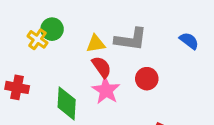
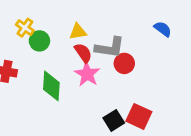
green circle: (52, 29) -> (39, 41), moved
gray L-shape: (131, 39) -> (110, 48), moved

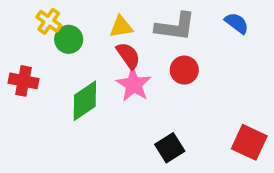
gray L-shape: (110, 48) -> (175, 27), moved
green diamond: (51, 86) -> (85, 101), turned 52
red square: (139, 116) -> (249, 142), moved

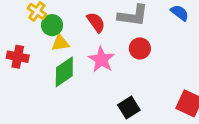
yellow triangle: (121, 27) -> (60, 43), moved
red semicircle: (128, 56) -> (96, 22), moved

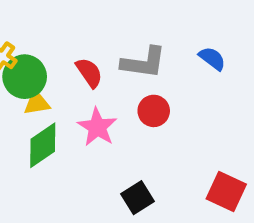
green circle: (52, 25) -> (25, 77), size x1.4

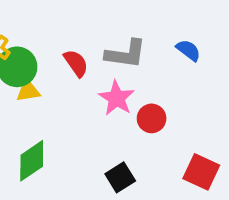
red circle: (154, 111) -> (152, 118), moved
pink star: (97, 127) -> (117, 98), moved
green diamond: (43, 145) -> (32, 161), moved

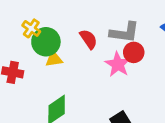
red circle: (152, 118) -> (134, 52), moved

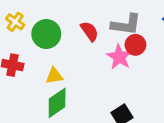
yellow cross: (31, 28) -> (15, 22), moved
yellow triangle: (54, 59) -> (54, 76), moved

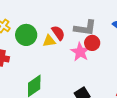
yellow triangle: (54, 76) -> (49, 41), moved

